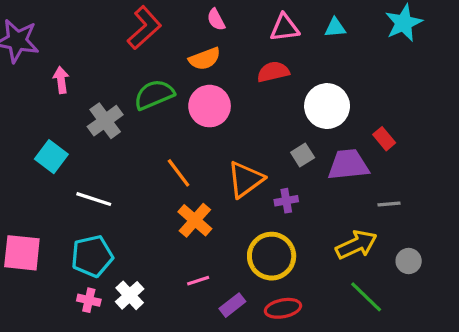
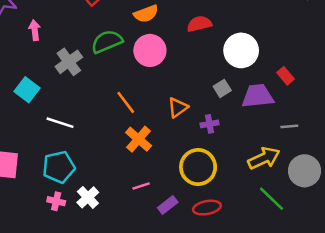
orange triangle: (245, 179) -> (178, 107), size x0.7
gray circle: (409, 261) -> (304, 171), size x1.6

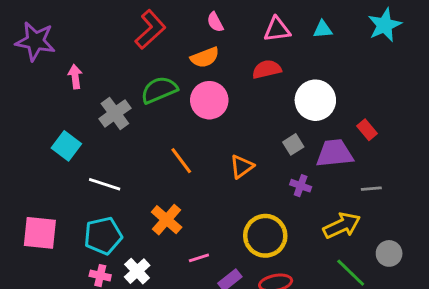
purple cross: (209, 124) -> (301, 186), moved, turned 30
orange cross: (139, 139) -> (167, 220), moved
gray circle: (304, 171) -> (389, 253), moved, size x0.7

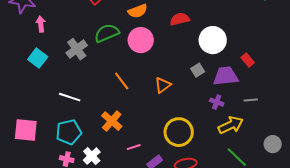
pink arrow: (75, 77) -> (41, 24), moved
cyan square: (66, 146) -> (38, 58), moved
purple cross: (301, 186) -> (217, 102), moved
gray circle: (389, 253) -> (273, 144), moved

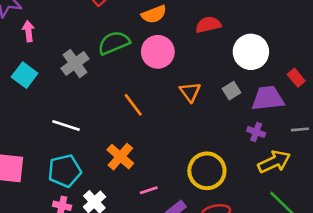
orange triangle: (163, 85) -> (190, 92), moved, turned -30

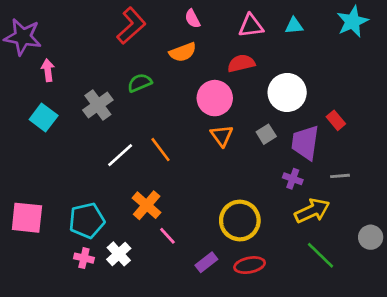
green semicircle: (114, 43) -> (140, 83), size x0.7
pink circle: (158, 52) -> (215, 98), moved
purple trapezoid: (268, 98) -> (305, 143), turned -76
white line: (66, 126) -> (120, 155), moved, turned -60
pink line: (149, 190) -> (167, 236), moved, turned 66

